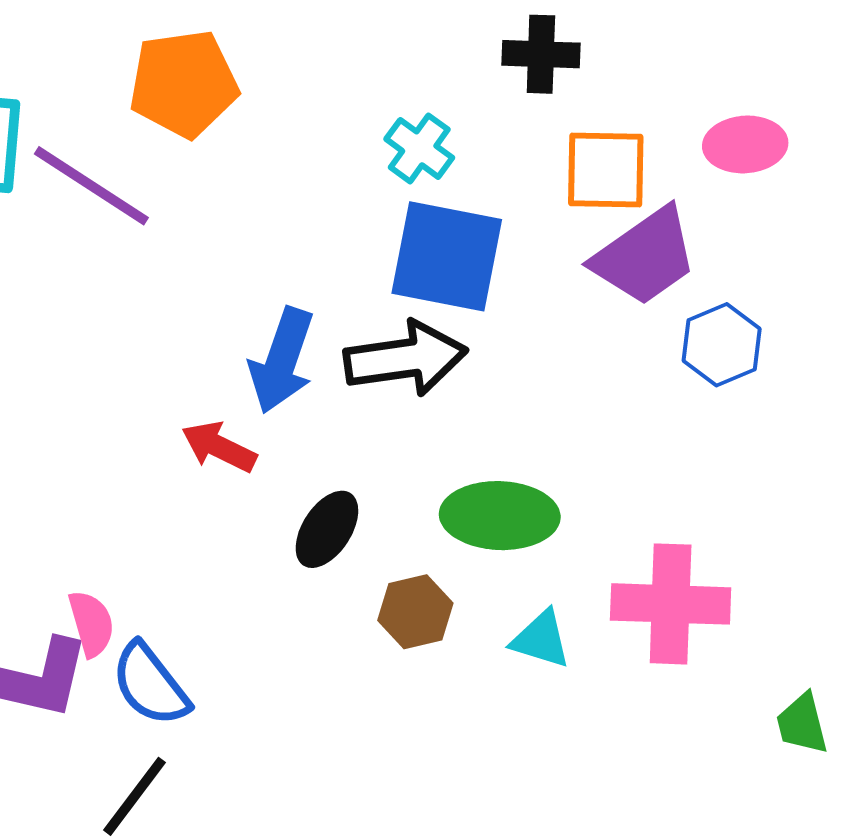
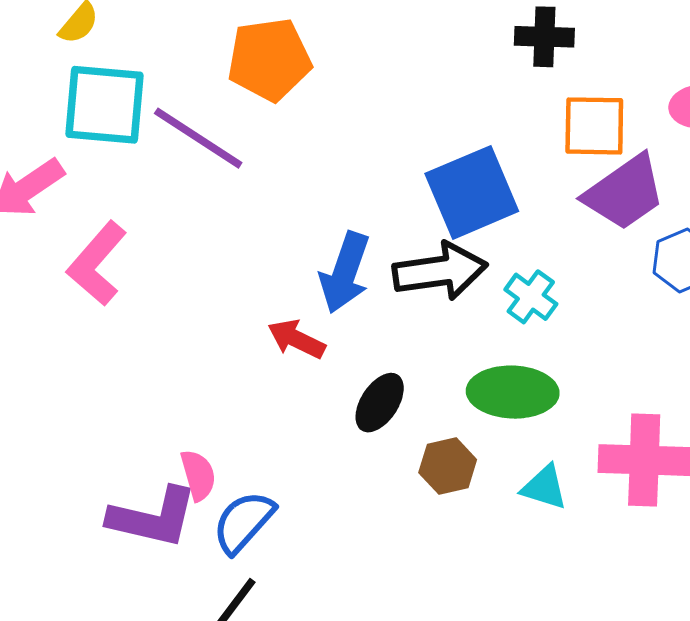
cyan cross: (419, 148) -> (531, 297), moved
blue square: (447, 256) -> (472, 192), turned -34
blue semicircle: (150, 684) -> (244, 522), turned 80

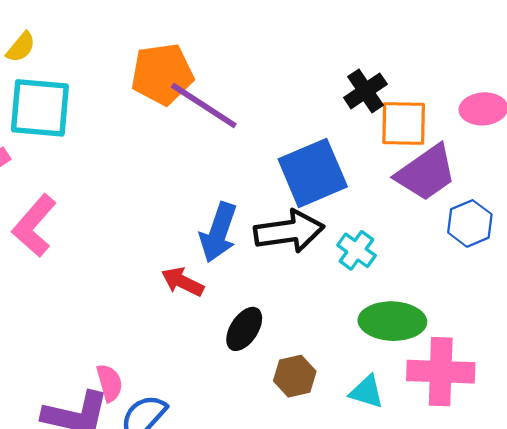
black cross: (544, 37) -> (365, 91), moved, turned -36
purple line: (198, 138) -> (204, 106), moved
green ellipse: (513, 392) -> (392, 321), moved

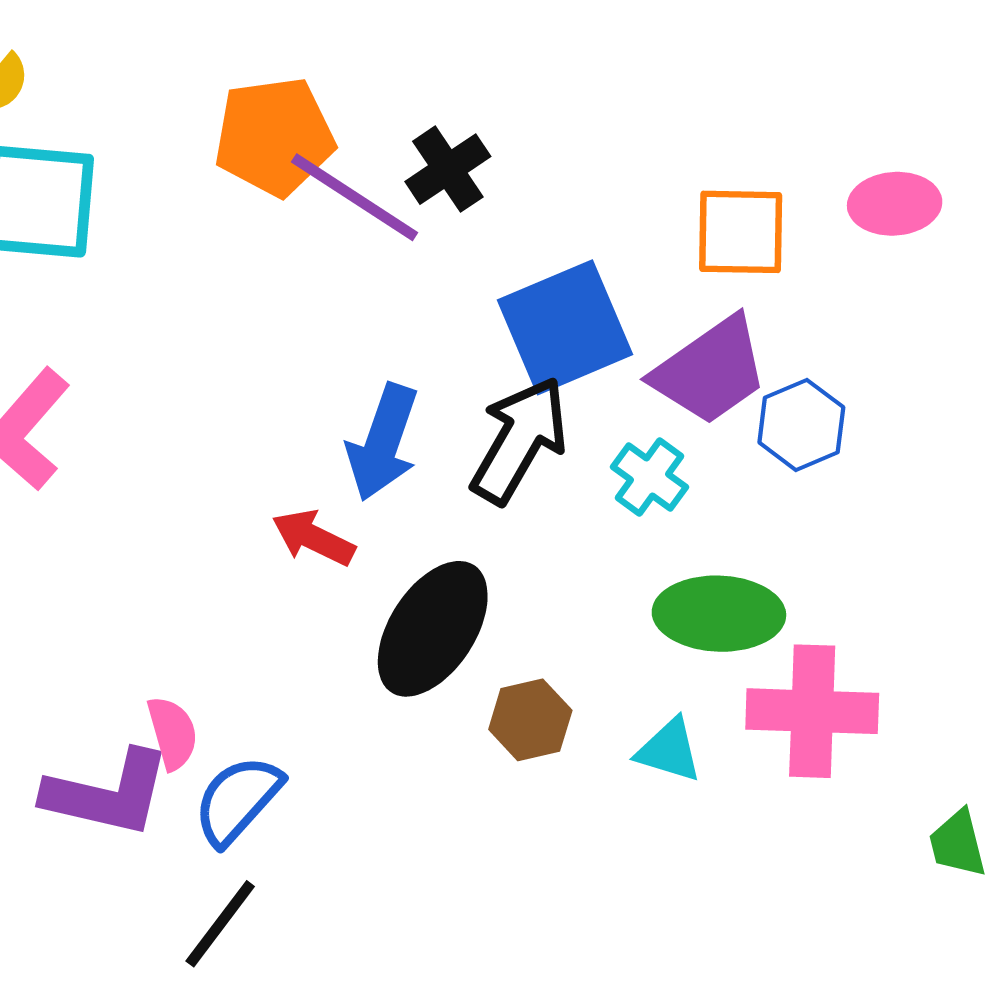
black cross: (365, 91) -> (448, 169), moved
purple trapezoid: (426, 173) -> (710, 371), moved
blue hexagon: (470, 223) -> (801, 425), moved
black arrow: (289, 231) -> (519, 440), turned -52
black ellipse: (244, 329) -> (433, 629), size x1.6

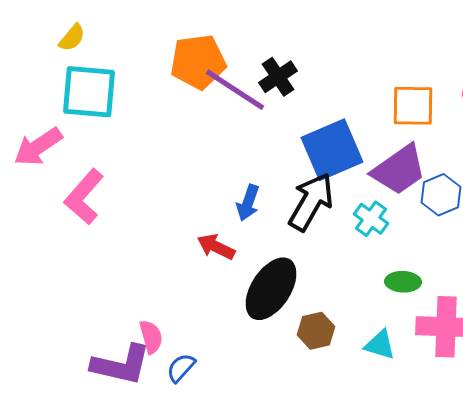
blue arrow: (383, 442) -> (248, 203), size x0.7
green ellipse: (719, 614) -> (403, 282), size x0.6
blue semicircle: (238, 800) -> (181, 368), size x0.7

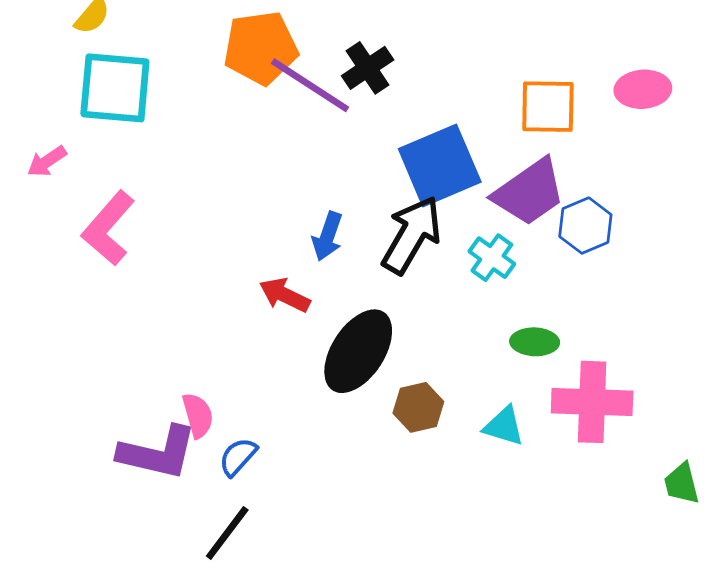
pink arrow: (38, 147) -> (47, 161), size x0.6

